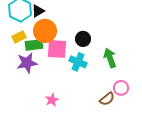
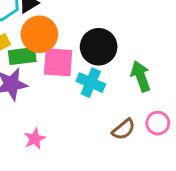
black circle: (83, 39) -> (99, 47), size x1.5
brown semicircle: (107, 99) -> (124, 129), moved
pink star: (52, 100) -> (35, 139), moved

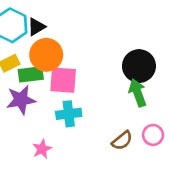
black circle: (99, 47) -> (139, 66), moved
cyan cross: (91, 83) -> (69, 114), moved, turned -30

